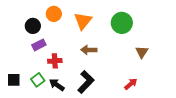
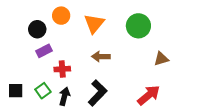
brown triangle: (142, 52) -> (161, 59), turned 40
red arrow: (131, 84) -> (149, 95), size x1.5
black arrow: (57, 85) -> (65, 96), turned 70

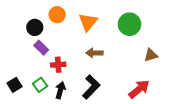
purple rectangle: (44, 51) -> (41, 48), turned 72
black square: (16, 91) -> (15, 85), turned -32

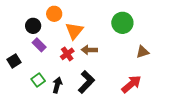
orange triangle: (88, 22) -> (74, 31), moved
red cross: (58, 65) -> (67, 54), moved, turned -32
black square: (15, 85) -> (14, 61), moved

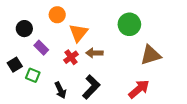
black circle: (33, 26) -> (24, 29), moved
brown triangle: (142, 52) -> (151, 55), size x1.5
green square: (38, 80) -> (33, 75), moved, turned -32
black arrow: (57, 85) -> (60, 90), turned 140

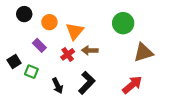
orange circle: (57, 15) -> (49, 22), moved
black circle: (24, 29) -> (24, 14), moved

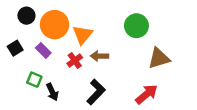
orange circle: (49, 22) -> (55, 25), size x1.6
black square: (14, 62) -> (15, 48), moved
black arrow: (58, 86) -> (52, 92), moved

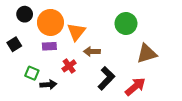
purple rectangle: (43, 50) -> (49, 46), moved, turned -48
red cross: (75, 60) -> (69, 66), moved
black arrow: (52, 92) -> (48, 85), turned -70
black L-shape: (96, 92) -> (106, 78), moved

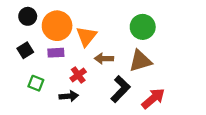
black square: (14, 44) -> (25, 50), moved
brown triangle: (147, 53) -> (140, 61), moved
black arrow: (48, 85) -> (69, 96), moved

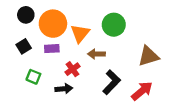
green circle: (143, 27) -> (114, 25), moved
brown triangle: (140, 61) -> (148, 56), moved

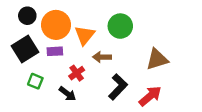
black square: (24, 46) -> (25, 49), size x1.6
black arrow: (64, 89) -> (67, 94), turned 42

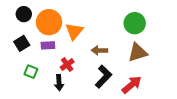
green circle: (120, 26) -> (135, 23), moved
black square: (25, 49) -> (22, 43), size x0.7
brown arrow: (102, 57) -> (99, 50), moved
black arrow: (67, 94) -> (59, 83), turned 49

